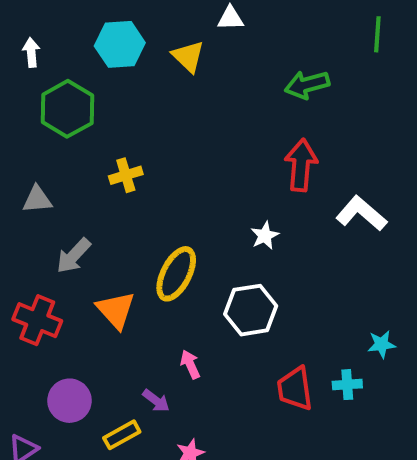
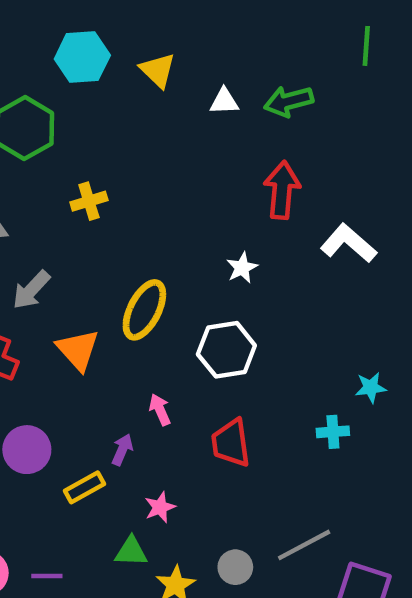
white triangle: (231, 18) -> (224, 101), moved
red trapezoid: (295, 389) -> (231, 443), moved
purple arrow: (156, 401) -> (122, 450), turned -104

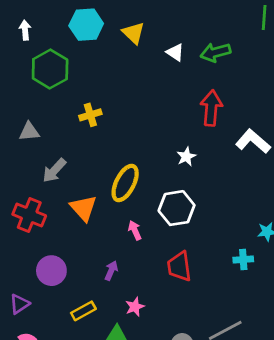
white triangle: (224, 101) -> (175, 52), turned 36
pink arrow: (160, 410) -> (135, 230), moved
yellow rectangle: (85, 487) -> (83, 311), moved

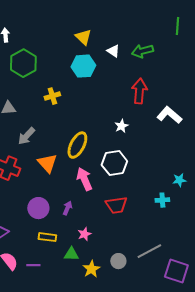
cyan hexagon: (86, 25) -> (83, 66), moved
pink arrow: (135, 230) -> (84, 179), size x1.6
red trapezoid: (179, 266) -> (116, 205), turned -90
purple circle: (51, 271) -> (38, 208), moved
yellow rectangle: (83, 311) -> (47, 237), turned 36

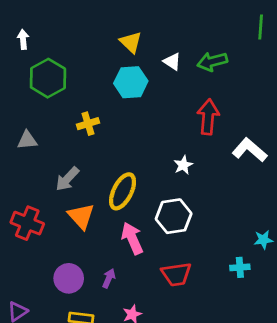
gray arrow: (26, 136) -> (67, 179), moved

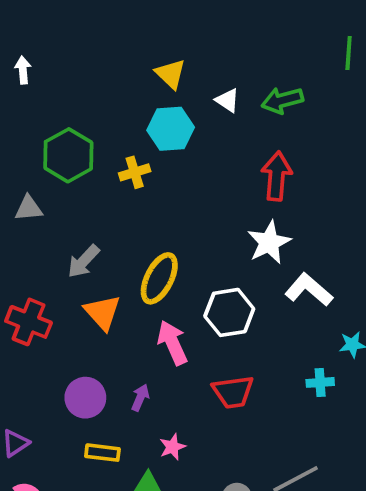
green hexagon: (48, 78) -> (68, 155), moved
yellow cross: (88, 124) -> (135, 172), moved
white L-shape: (250, 150) -> (309, 290), moved
white star: (183, 165) -> (269, 242), moved, size x1.6

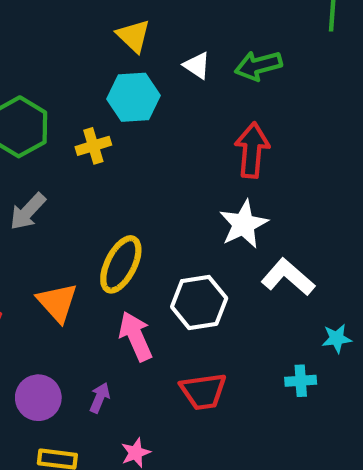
gray arrow: (83, 261) -> (28, 211), moved

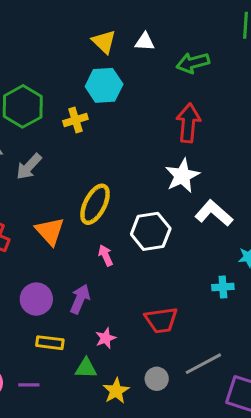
white triangle: (197, 65) -> (145, 42), moved, turned -30
pink arrow: (136, 336) -> (106, 255), size x0.6
red trapezoid: (203, 391) -> (161, 320), moved
purple arrow: (100, 398) -> (80, 299), size x1.4

